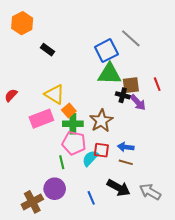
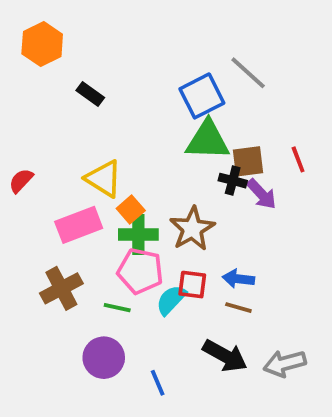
green line: (62, 162) -> (117, 308), turned -64
gray arrow: (150, 192) -> (285, 363), turned -45
blue line: (91, 198) -> (158, 383), moved
brown cross: (32, 202) -> (61, 288), moved

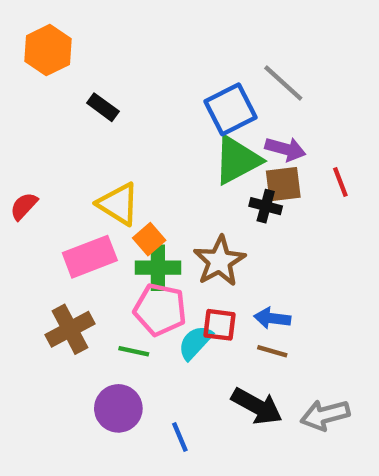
green triangle: (208, 140) -> (237, 160), turned -30
purple arrow: (262, 194) -> (285, 149), moved, turned -32

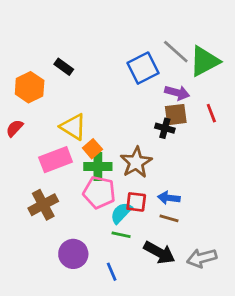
orange hexagon: (48, 50) -> (30, 87), moved
green triangle: (237, 160) -> (204, 61), moved
green line: (134, 351) -> (121, 235), moved

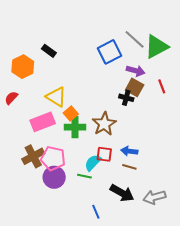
brown square: (176, 115) -> (135, 87), turned 36
pink pentagon: (99, 192) -> (53, 158), moved
green line: (121, 235) -> (84, 176), moved
purple circle: (73, 254) -> (54, 177), moved
blue line: (112, 272) -> (96, 212), moved

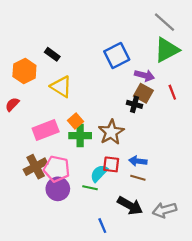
gray line: (135, 39) -> (165, 22), moved
yellow triangle: (56, 97) -> (61, 87), moved

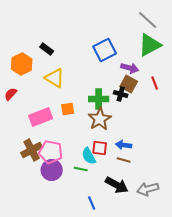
orange square: (76, 121) -> (68, 109), turned 32
green cross: (80, 136) -> (99, 99), moved
cyan semicircle: (99, 173) -> (89, 156), turned -72

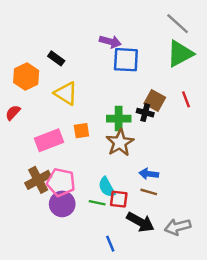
blue square: (105, 50) -> (126, 60), turned 30
purple arrow: (130, 68) -> (110, 42), moved
red square: (100, 148) -> (119, 199), moved

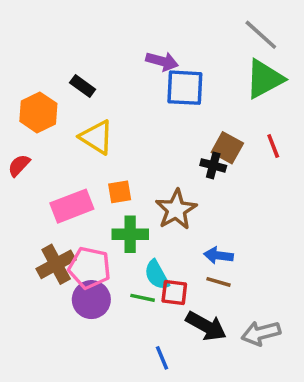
green cross: (119, 119) -> (130, 234), moved

